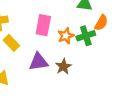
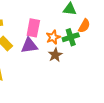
purple triangle: (39, 62) -> (29, 46), moved
brown star: (63, 66) -> (55, 55), moved

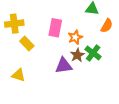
green cross: (71, 37) -> (93, 53), moved, turned -35
purple triangle: (29, 46) -> (64, 66), moved

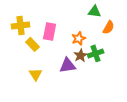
pink rectangle: (55, 28) -> (50, 31), moved
green cross: (93, 53) -> (96, 53), turned 35
yellow triangle: (18, 75) -> (36, 74), moved, turned 40

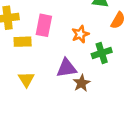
yellow rectangle: (33, 44) -> (23, 42), turned -48
brown star: (81, 55) -> (82, 83), moved

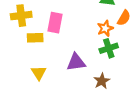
orange star: (80, 34) -> (105, 28), moved
brown star: (82, 83) -> (102, 81), moved

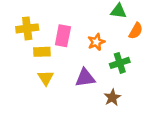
orange star: (105, 28) -> (96, 42), moved
yellow triangle: (39, 73) -> (46, 78), moved

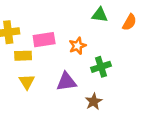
orange semicircle: (136, 31) -> (129, 22), moved
pink rectangle: (63, 36) -> (44, 40), turned 70

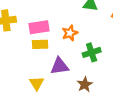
yellow rectangle: (23, 56) -> (40, 44), moved
yellow triangle: (27, 82) -> (37, 83), moved

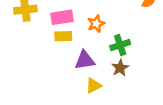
yellow triangle: (37, 83) -> (94, 86), moved, turned 35
brown star: (85, 84) -> (120, 68), moved

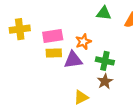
green cross: (120, 45) -> (105, 61), turned 30
purple triangle: (85, 60) -> (73, 60), moved

